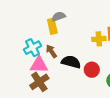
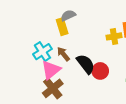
black semicircle: (71, 62) -> (86, 64), turned 42
pink triangle: (39, 65) -> (51, 70), turned -36
red circle: (92, 70) -> (100, 71), moved

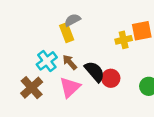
pink triangle: (51, 70) -> (70, 87), moved
brown cross: (53, 88) -> (32, 88), moved

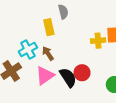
gray semicircle: (72, 20) -> (63, 12), moved, turned 96
black semicircle: (95, 72) -> (68, 77), moved

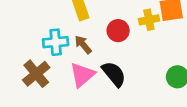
cyan cross: (28, 50) -> (56, 42), turned 30
red circle: (82, 73) -> (118, 31), moved

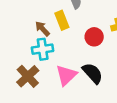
brown arrow: (83, 45) -> (42, 29), moved

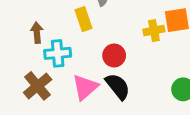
brown arrow: (42, 29) -> (37, 33), moved, turned 35
red circle: (94, 37) -> (114, 55), moved

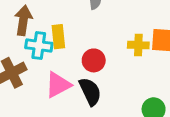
yellow rectangle: (83, 19) -> (58, 37), moved
brown arrow: (37, 33) -> (23, 20), size x1.4

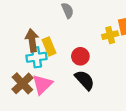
brown arrow: (23, 20) -> (32, 40), moved
pink triangle: (58, 85) -> (42, 84), moved

